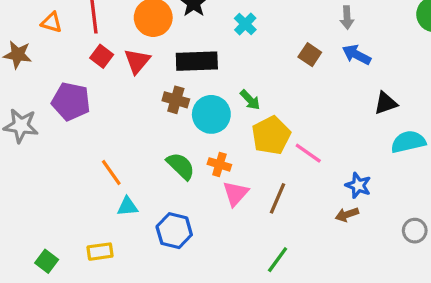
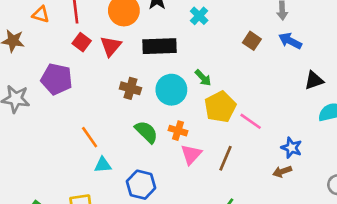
brown cross: (176, 100) -> (130, 88), moved

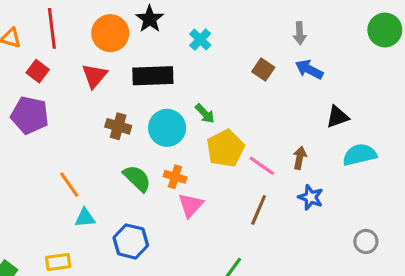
red square: (82, 42) -> (38, 71), moved
brown line: (225, 158) -> (259, 210), moved
brown arrow: (282, 171) -> (300, 158), moved, turned 120

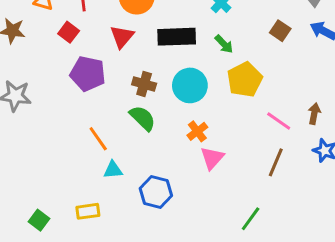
green arrow: (205, 114) -> (224, 44), moved
purple pentagon: (30, 115) -> (88, 74), moved
yellow pentagon: (225, 148) -> (245, 80), moved
orange cross: (175, 177) -> (197, 131), turned 36
green semicircle: (137, 178) -> (143, 118), moved

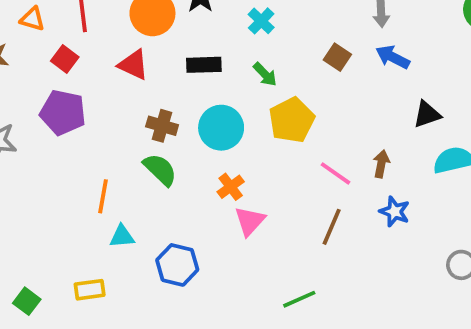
red triangle: (122, 37) -> (133, 65), turned -45
black rectangle: (177, 37) -> (204, 65), size x0.7
purple pentagon: (88, 74) -> (63, 112), moved
orange line: (98, 139) -> (103, 196), turned 45
green line: (251, 219) -> (299, 299), turned 30

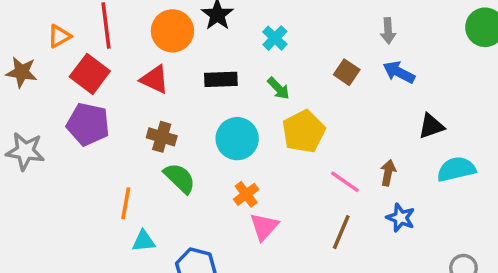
orange triangle: (32, 19) -> (59, 36), turned -45
red square: (65, 59) -> (90, 74), size x1.5
brown cross: (162, 126) -> (162, 137), moved

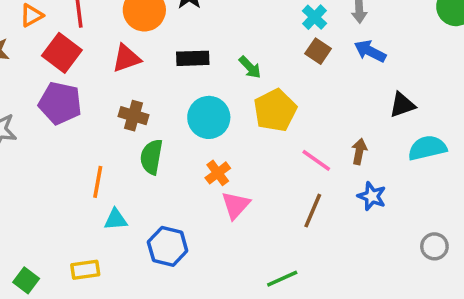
cyan cross: (275, 38) -> (314, 17), moved
red triangle: (154, 79) -> (126, 58), turned -44
green semicircle: (180, 178) -> (151, 157), turned -124

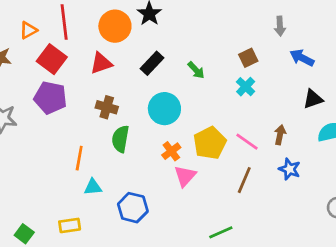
cyan cross: (314, 17) -> (246, 87), moved
brown square: (318, 51) -> (248, 58), turned 30
blue arrow: (370, 51) -> (302, 58), moved
black rectangle: (193, 58) -> (152, 63), turned -45
yellow pentagon: (275, 110) -> (210, 143), moved

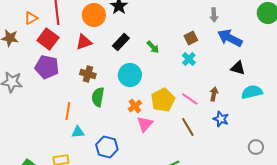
blue arrow: (302, 58) -> (230, 38), size x1.4
black triangle: (313, 99) -> (238, 68), turned 35
brown line: (244, 180) -> (188, 127), turned -54

